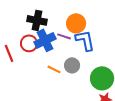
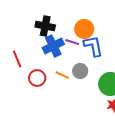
red circle: (29, 43) -> (37, 78), moved

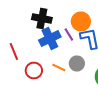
purple line: (72, 42) -> (69, 34), turned 40

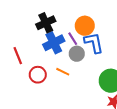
black cross: (42, 18) -> (46, 23), turned -36
gray circle: (77, 64) -> (77, 54), moved

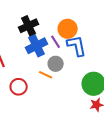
gray circle: (77, 54) -> (56, 64), moved
red circle: (38, 75) -> (19, 87), moved

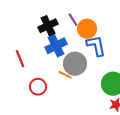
purple line: (56, 42) -> (73, 20), moved
gray circle: (56, 64) -> (75, 64), size x1.5

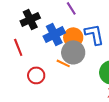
black cross: (48, 26) -> (30, 19), moved
orange circle: (87, 29) -> (73, 37), moved

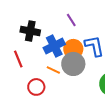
black cross: (30, 19) -> (30, 31), turned 36
orange line: (63, 63) -> (53, 70), moved

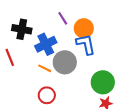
orange circle: (73, 49) -> (84, 28), moved
red circle: (36, 87) -> (47, 95), moved

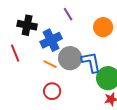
orange circle: (84, 28) -> (103, 27), moved
blue L-shape: (86, 44) -> (91, 62), moved

